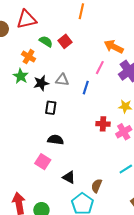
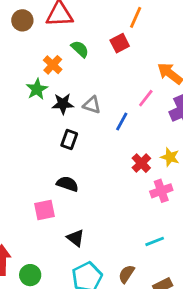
red square: (65, 41) -> (120, 43), moved
red cross: (103, 124) -> (141, 163), moved, turned 32
pink square: (43, 162) -> (44, 210), turned 35
brown semicircle: (97, 186) -> (127, 274), moved

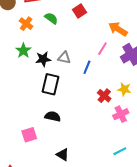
orange cross: (53, 65) -> (26, 24), moved
black rectangle: (69, 140) -> (51, 84), size x1.5
pink square: (44, 210) -> (29, 135), moved

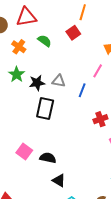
red cross: (104, 96) -> (100, 119), turned 32
black semicircle: (53, 116) -> (48, 158), moved
pink square: (29, 135) -> (24, 151), moved, turned -35

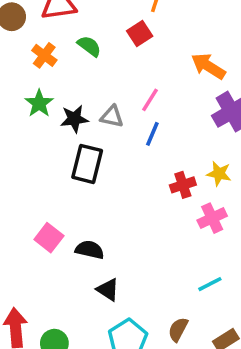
pink line: (98, 71) -> (150, 100), moved

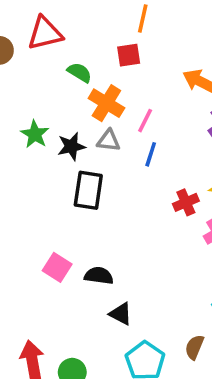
red square: (140, 33) -> (129, 55), turned 30
orange cross: (44, 55) -> (106, 103), moved, size x1.4

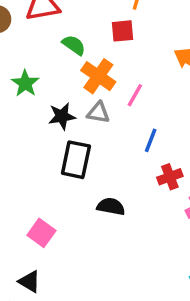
green star: (35, 134) -> (25, 83), moved
blue line: (151, 154) -> (151, 140), moved
black semicircle: (99, 276) -> (111, 207), moved
black triangle: (121, 314) -> (29, 282), moved

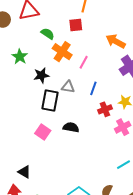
gray triangle: (98, 113) -> (68, 87), moved
pink square: (41, 233) -> (43, 132), moved

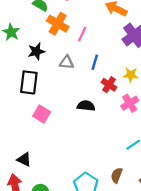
black rectangle: (50, 100) -> (29, 82), moved
red cross: (105, 109) -> (109, 85), turned -32
black semicircle: (71, 127) -> (86, 106), moved

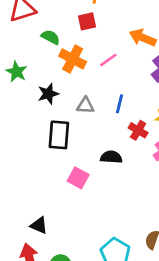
pink line: (82, 34) -> (108, 60), moved, turned 32
black rectangle: (29, 82) -> (59, 135), moved
pink square: (42, 114) -> (78, 178), moved

